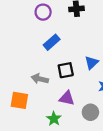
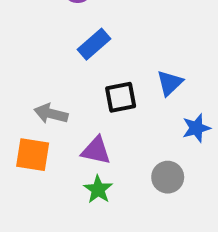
gray arrow: (40, 79) -> (51, 114), moved
purple triangle: (67, 98) -> (96, 151), moved

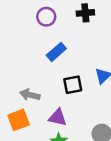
orange square: (33, 155) -> (19, 120), turned -30

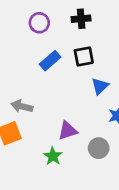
black square: (73, 85) -> (84, 56), moved
purple triangle: (58, 117) -> (68, 131), moved, turned -30

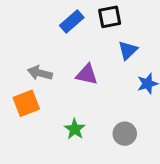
purple triangle: (68, 131) -> (87, 75), moved, turned 30
gray circle: (99, 148) -> (125, 134), moved

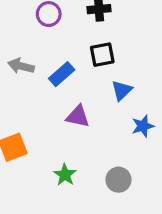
blue rectangle: (72, 21) -> (62, 74), moved
gray arrow: (40, 73) -> (21, 66), moved

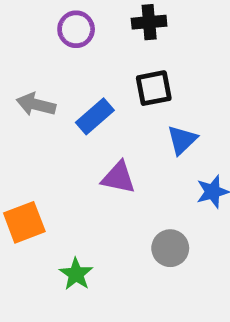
green star: (65, 175) -> (76, 274), moved
gray circle: (118, 180) -> (170, 248), moved

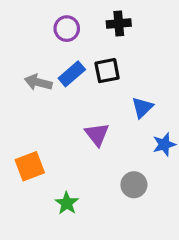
black square: (154, 88) -> (107, 71), moved
blue rectangle: (95, 116) -> (72, 74), moved
purple triangle: (118, 178) -> (97, 134), turned 40

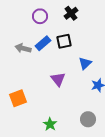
black cross: (119, 24) -> (71, 13), turned -32
gray circle: (134, 185) -> (88, 119), moved
green star: (67, 203) -> (50, 124), moved

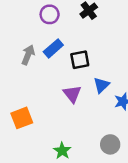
black square: (64, 41) -> (80, 60), moved
gray arrow: (23, 48) -> (28, 55), turned 98
blue triangle: (85, 63) -> (101, 85), moved

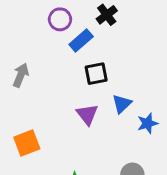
blue rectangle: (53, 48) -> (81, 40), moved
gray arrow: (28, 55) -> (21, 75), moved

